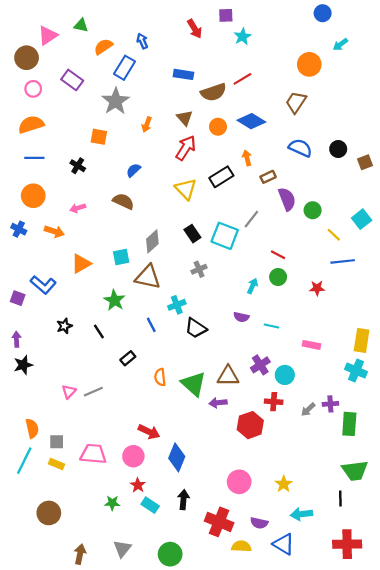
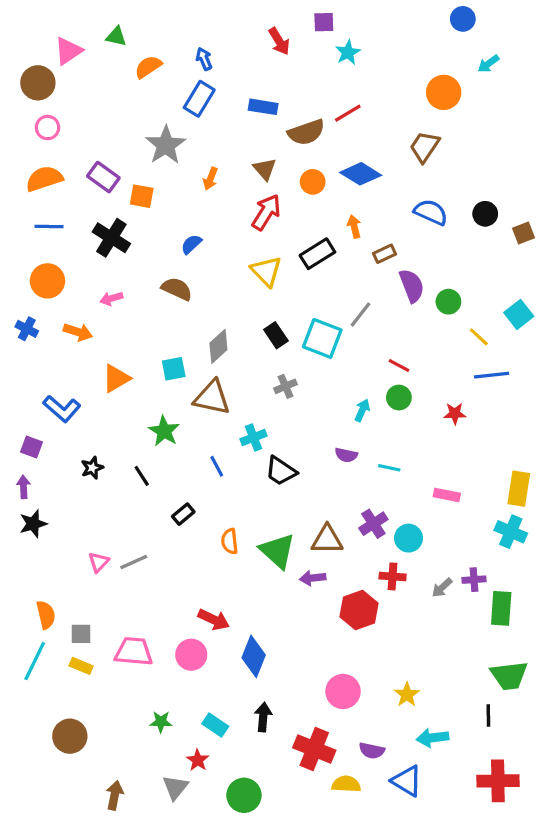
blue rectangle: (124, 68) -> (199, 99), moved
purple rectangle: (72, 80) -> (103, 177), moved
black cross: (78, 166) -> (111, 238), size x1.6
purple square: (18, 298) -> (32, 447), moved
red star: (138, 485) -> (198, 760), moved

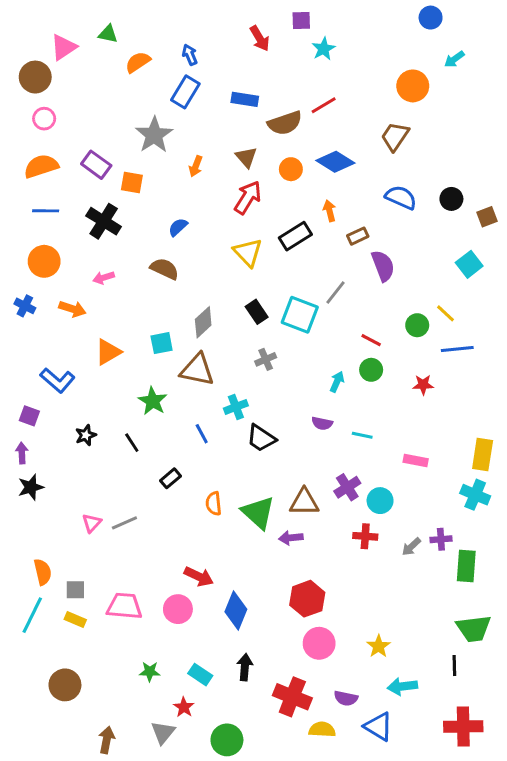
green circle: (448, 302) -> (417, 325), moved
cyan square: (519, 314) -> (469, 264), moved
red hexagon: (359, 610) -> (307, 599), moved

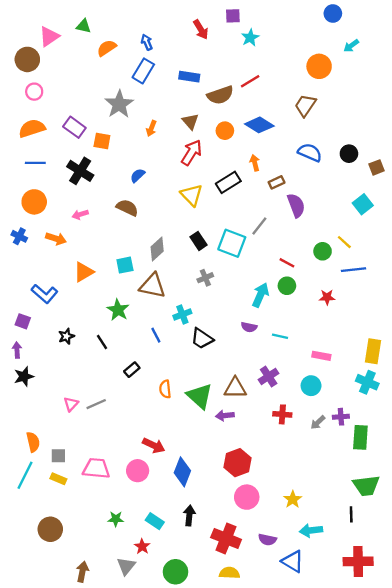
cyan arrow: (337, 382) -> (260, 295), size x1.5
cyan circle: (380, 501) -> (311, 386), moved
yellow semicircle: (322, 729) -> (229, 573), moved

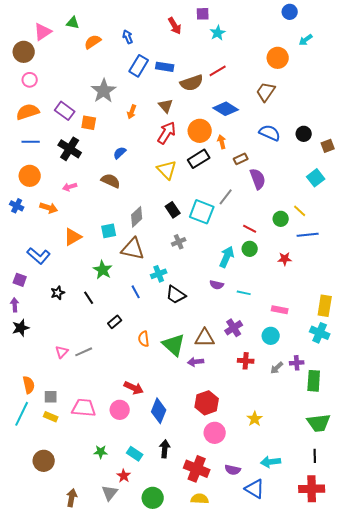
blue rectangle: (143, 71) -> (139, 66), moved
orange circle: (225, 131) -> (200, 131), moved, size x1.5
yellow star: (293, 499) -> (255, 419), moved
black line: (351, 514) -> (315, 456), moved

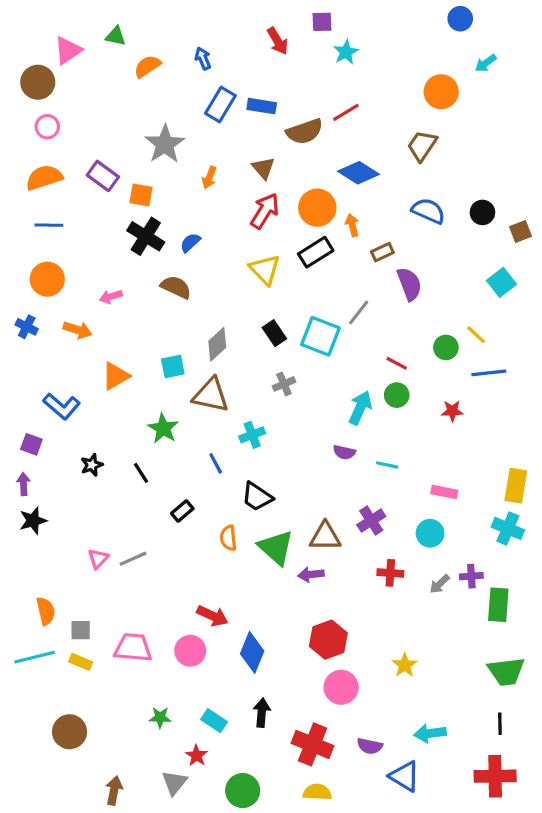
black cross: (70, 149) -> (146, 236), moved
black trapezoid: (176, 295) -> (257, 497), moved
cyan line: (22, 414) -> (35, 657), turned 50

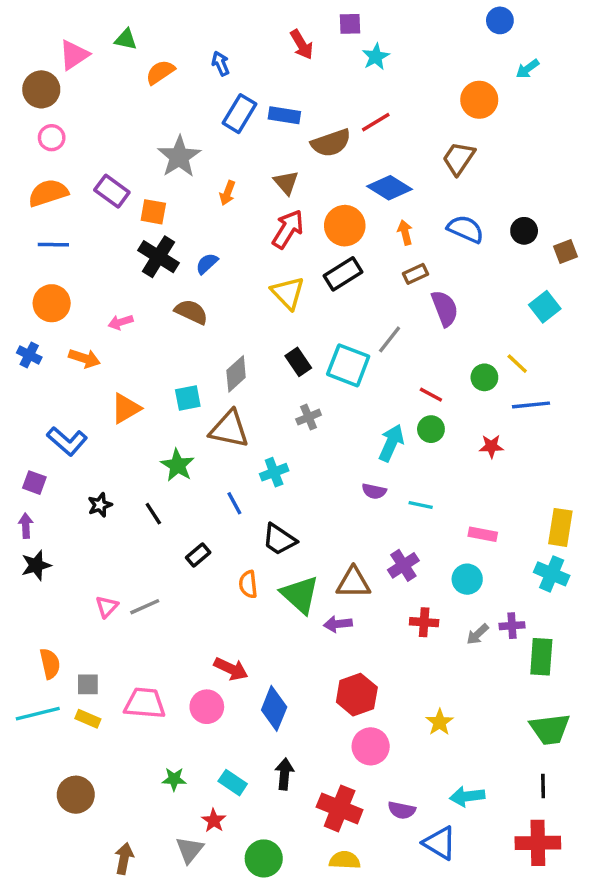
orange arrow: (352, 225) -> (405, 233), moved

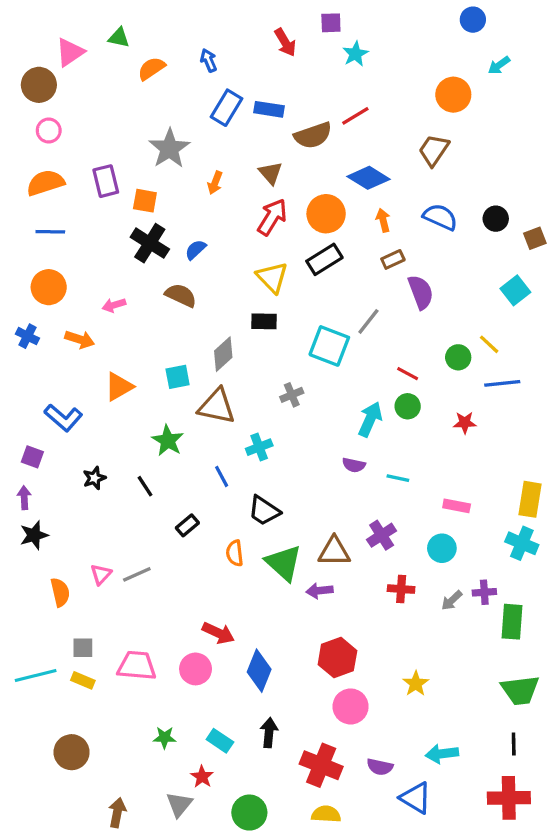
purple rectangle: (112, 191) -> (106, 181), turned 40
black rectangle: (298, 362) -> (264, 321), moved, turned -55
orange semicircle: (50, 664) -> (60, 592), moved

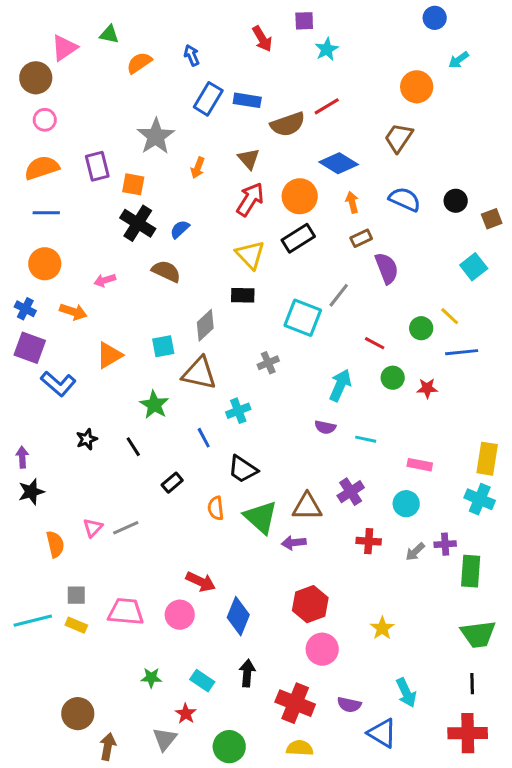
green circle: (408, 406) -> (393, 378), moved
purple square: (32, 457) -> (30, 348), moved, size x1.5
brown circle: (72, 752) -> (78, 714), moved
cyan arrow: (442, 754) -> (406, 693), turned -108

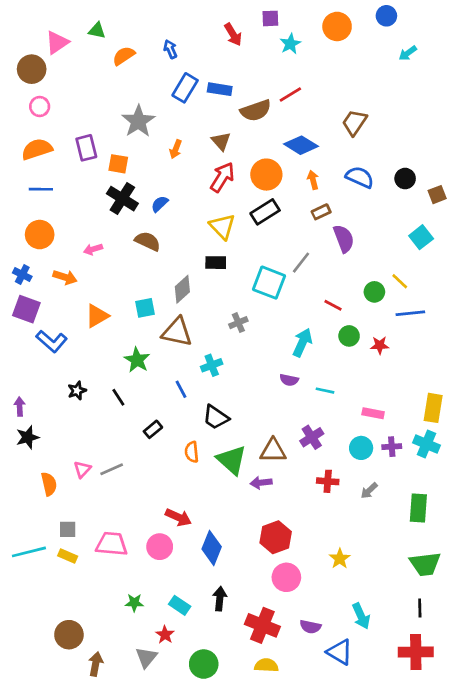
orange circle: (417, 87) -> (337, 26), moved
purple cross: (445, 544) -> (392, 447), moved

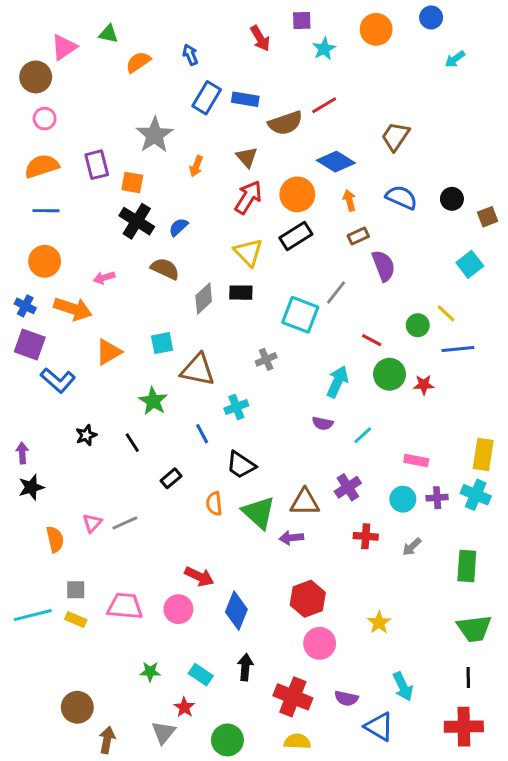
orange arrow: (65, 277) -> (73, 309), size x1.4
gray diamond: (182, 289) -> (204, 298), moved
green circle: (349, 336) -> (389, 374), size x1.4
cyan line: (325, 391) -> (363, 435), turned -54

